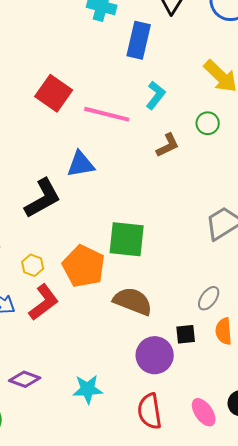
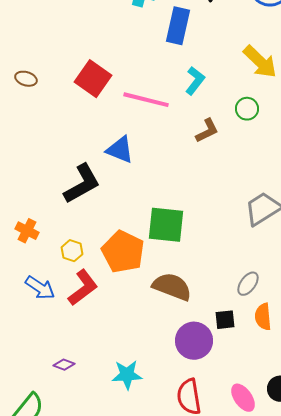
blue triangle: (81, 164) -> (120, 150), turned 32
purple diamond: (25, 379) -> (64, 365), size x0.7

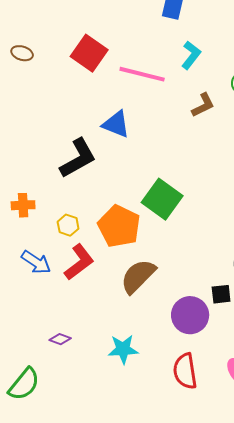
green square: (166, 225) -> (162, 199), turned 30
orange cross: (27, 231) -> (23, 205), turned -30
brown semicircle: (172, 287) -> (138, 276), moved, turned -66

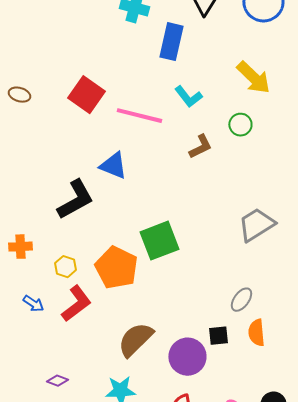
cyan L-shape: (191, 55) -> (188, 97), turned 104
green square: (162, 199) -> (159, 241), turned 33
blue arrow: (36, 262) -> (33, 304), size x0.7
brown semicircle: (138, 276) -> (135, 340), moved

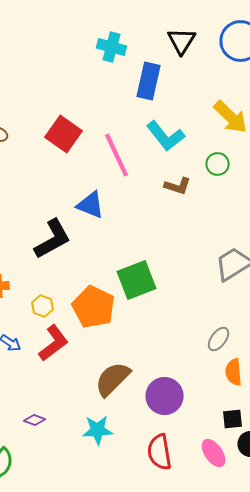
cyan L-shape: (188, 97) -> (166, 136), size x1.4
pink line: (139, 116) -> (117, 155), turned 51
brown L-shape: (200, 147) -> (178, 186), turned 44
black square: (218, 336) -> (233, 419), moved

